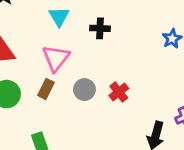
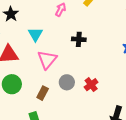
cyan triangle: (59, 17) -> (35, 34), moved
brown rectangle: (46, 89) -> (43, 93), moved

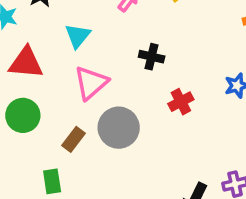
gray circle: (67, 82) -> (119, 128), size x1.5
red cross: (91, 85) -> (181, 102), moved

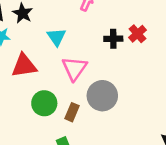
red cross: (181, 102) -> (138, 34), moved
green circle: (23, 115) -> (44, 103), moved

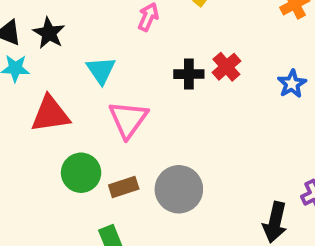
gray circle: (102, 96) -> (179, 189), moved
brown rectangle: (72, 112) -> (124, 187), turned 48

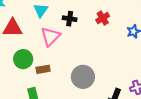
black cross: (189, 74) -> (70, 19), moved
gray circle: (179, 189) -> (83, 77), moved

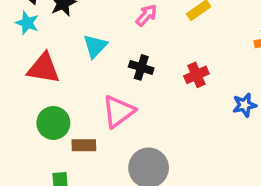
pink triangle: (50, 36) -> (119, 112), moved

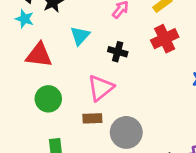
red cross: (196, 75) -> (165, 39), moved, size x1.4
brown rectangle: (84, 145) -> (92, 118), moved

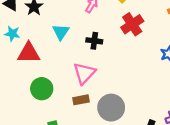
cyan star: (24, 19) -> (12, 34), moved

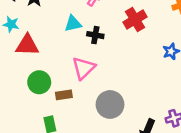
cyan triangle: (61, 32) -> (73, 24), moved, turned 42
brown rectangle: (81, 100) -> (64, 95), moved

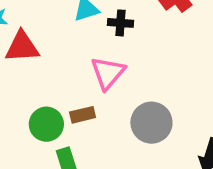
green circle: (39, 82) -> (46, 124), moved

